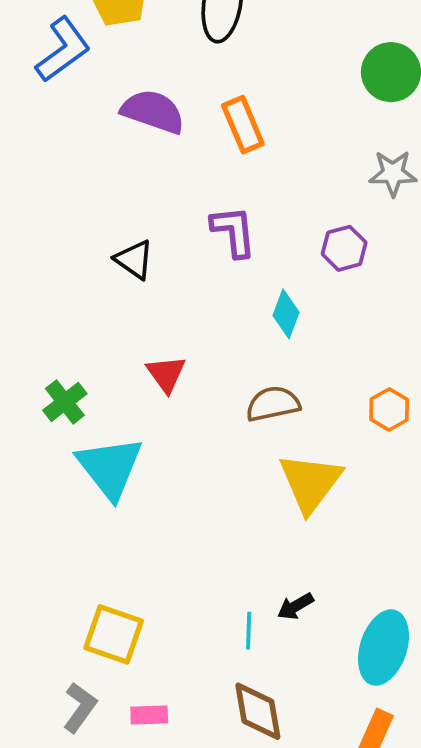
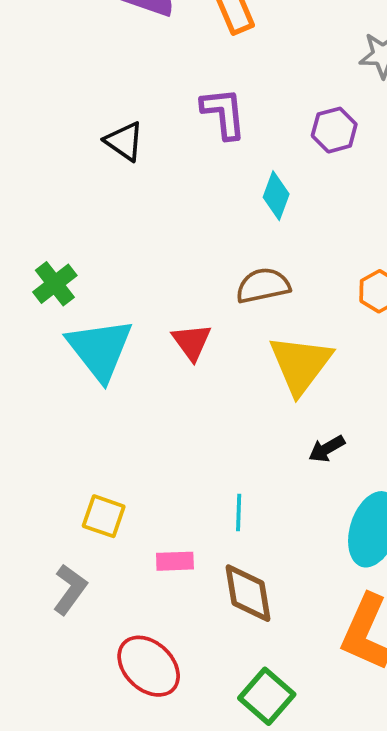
red triangle: (166, 374) -> (192, 342), moved
black arrow: (295, 606) -> (327, 449), moved
yellow square: (114, 634) -> (104, 516), size x0.7
pink rectangle: (149, 715) -> (175, 561), moved

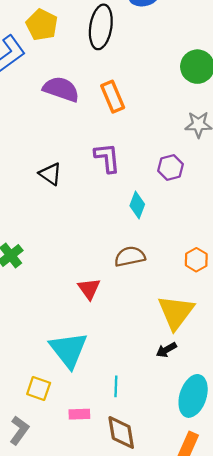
cyan triangle: (100, 349) -> (69, 350), moved
yellow triangle: (300, 364) -> (176, 312), moved

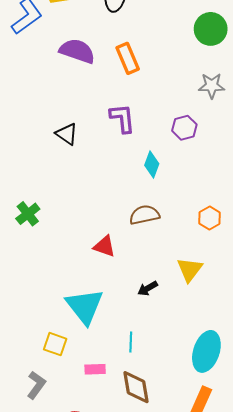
red triangle: (89, 289) -> (105, 246), turned -35
yellow triangle: (176, 312) -> (190, 269), size x0.7
black arrow: (166, 350) -> (148, 288), moved

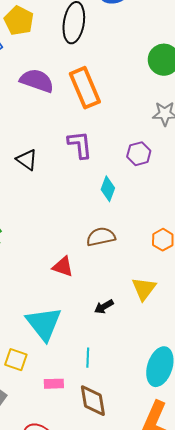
orange rectangle: (128, 58) -> (85, 88), size x1.4

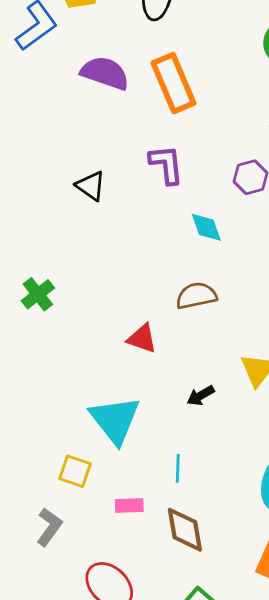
cyan diamond: (108, 189) -> (206, 227), turned -40

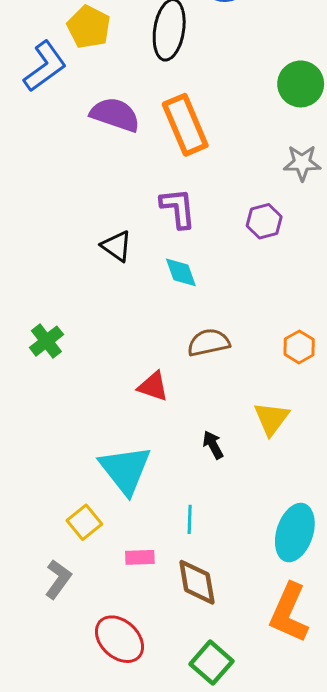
black triangle: (91, 186) -> (117, 246), moved
cyan diamond: (206, 227) -> (181, 272), moved
black arrow: (201, 396) -> (213, 445), turned 92
yellow square: (75, 471) -> (84, 522), turned 32

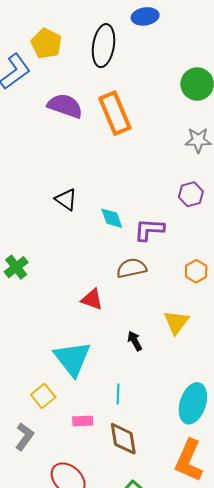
purple L-shape: (178, 208) -> (149, 230), moved, turned -80
purple hexagon: (264, 221) -> (191, 194), moved

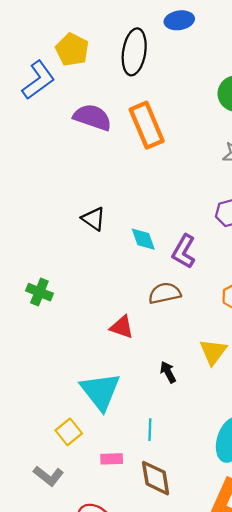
purple L-shape: (149, 230) -> (184, 251), turned -64
green cross: (16, 267) -> (39, 292), turned -30
gray L-shape: (24, 437) -> (48, 476), turned 92

